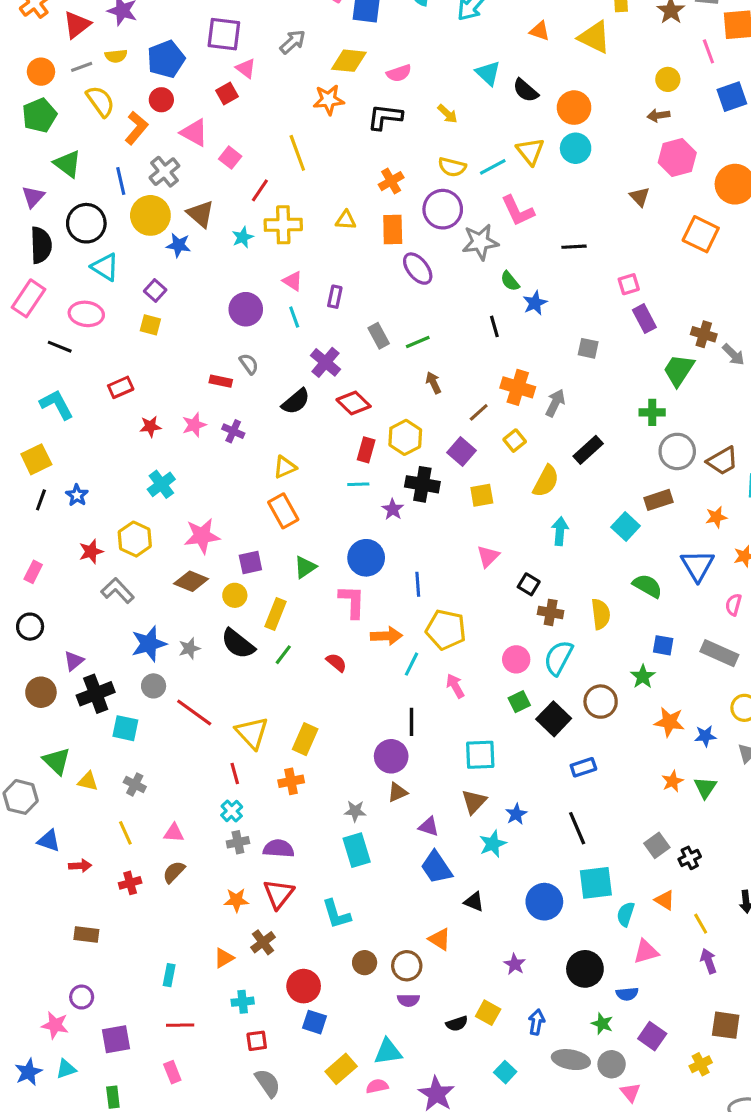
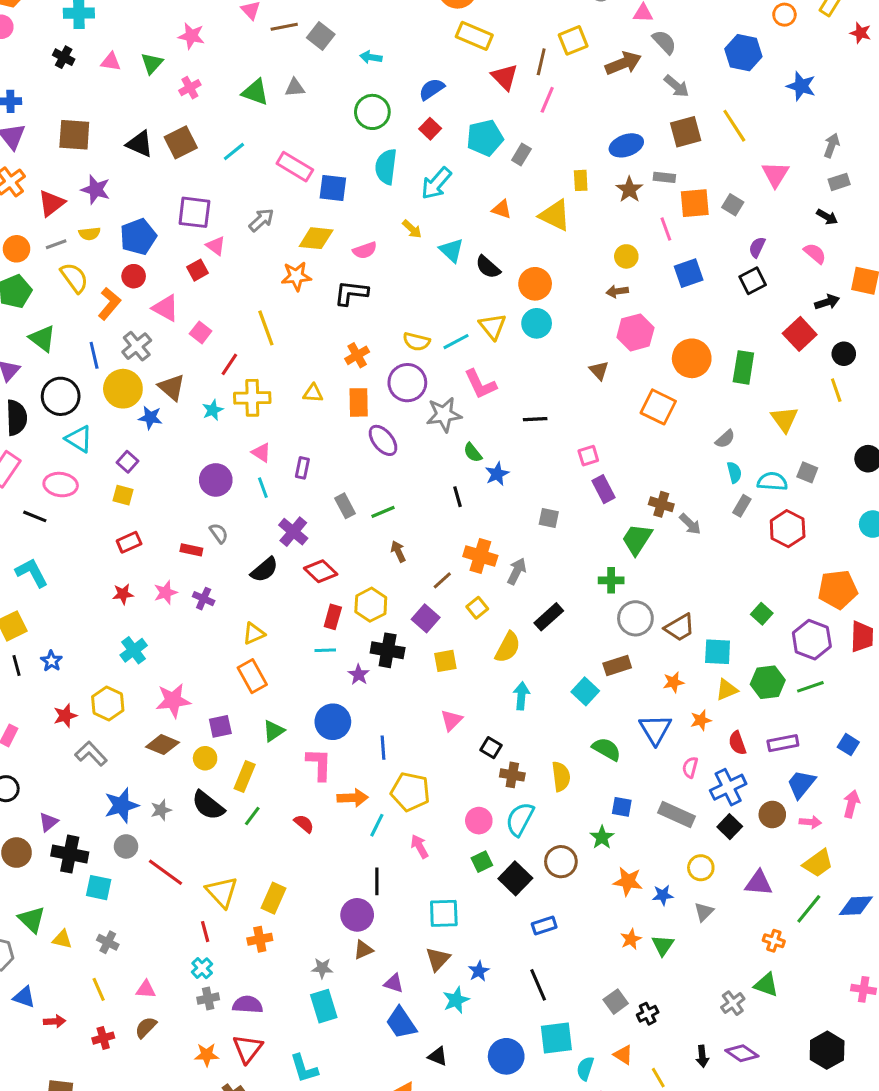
yellow arrow: (447, 114) -> (412, 229), moved
red rectangle: (121, 387) -> (129, 542), moved
black line: (41, 500) -> (17, 665), turned -35
black cross: (96, 694) -> (70, 854), turned 32

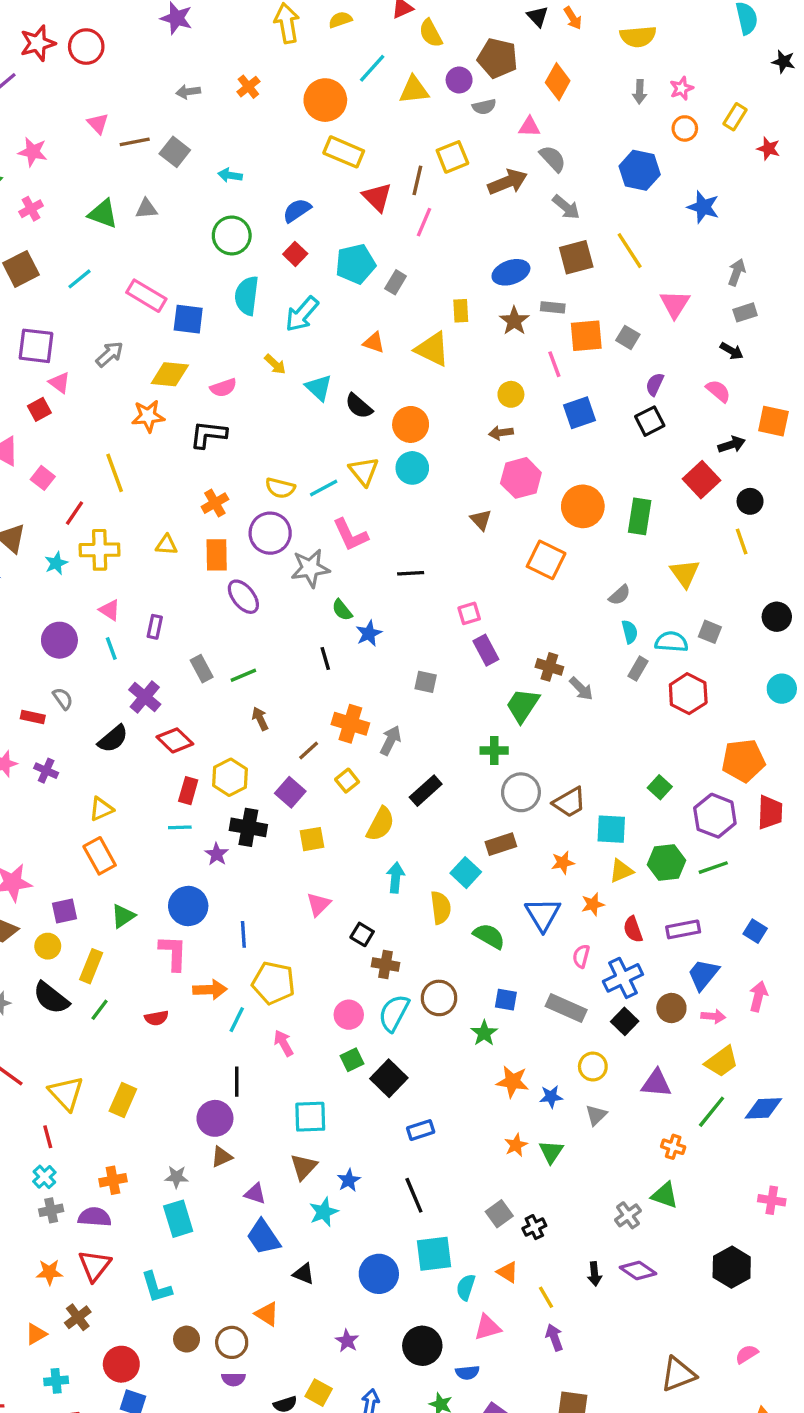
yellow semicircle: (561, 776) -> (441, 908), moved
red semicircle: (304, 824) -> (156, 1018), turned 130
brown circle: (561, 862) -> (439, 998), moved
orange cross: (260, 939) -> (113, 1180), moved

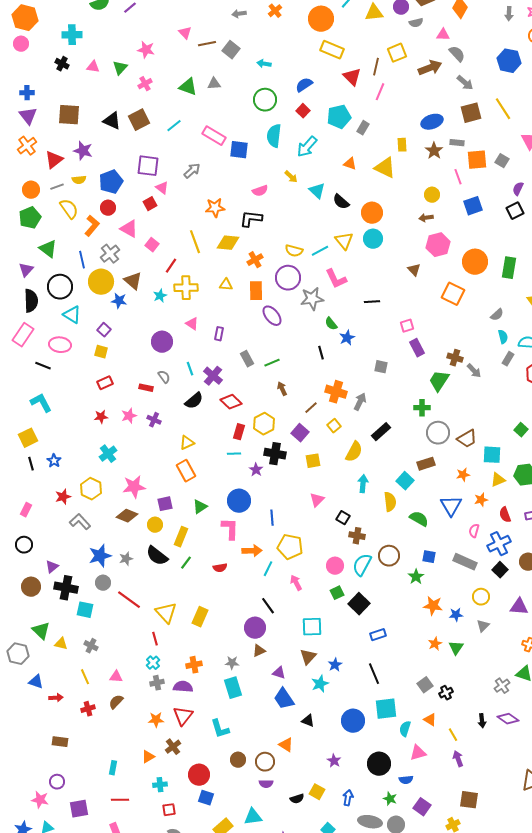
yellow diamond: (170, 374) -> (228, 243), moved
cyan line: (111, 648) -> (190, 369), moved
black line: (237, 1082) -> (268, 606), turned -36

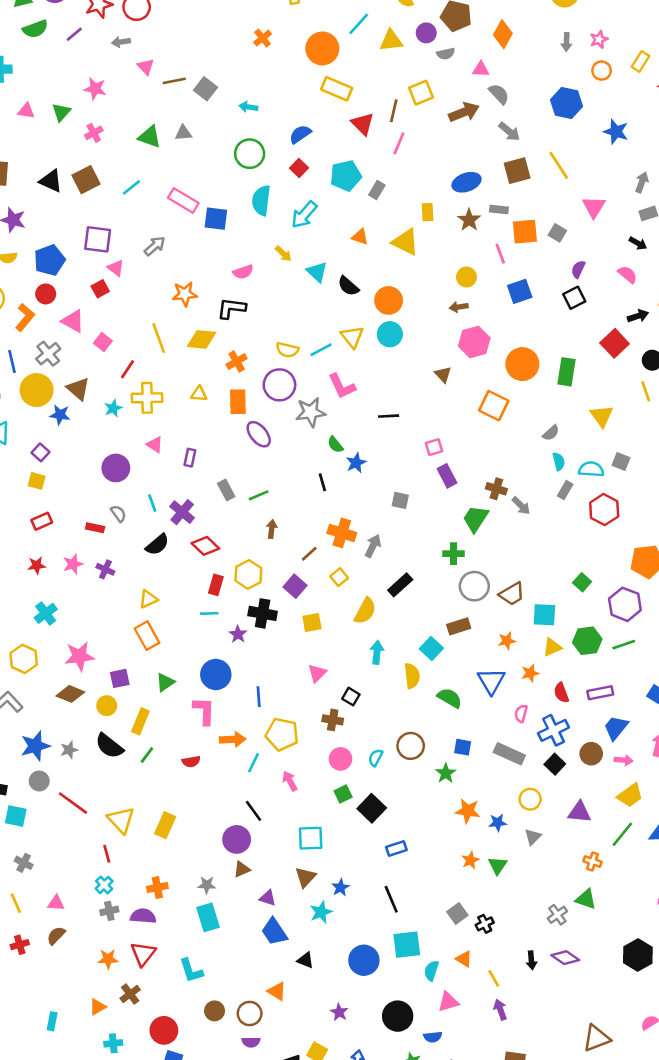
gray arrow: (239, 14) -> (121, 42), moved
brown arrow: (282, 389) -> (272, 529), turned 32
brown cross: (357, 536) -> (333, 720), moved
cyan semicircle: (362, 565) -> (376, 758), size x0.6

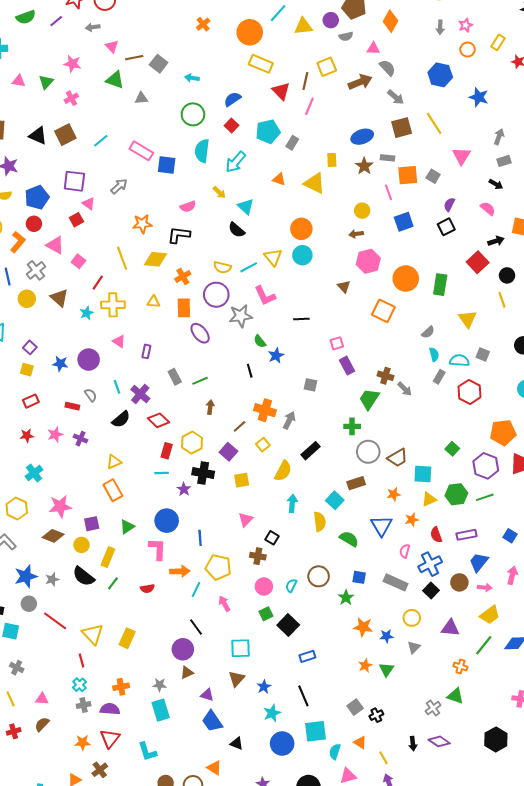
green triangle: (150, 137) -> (115, 80), moved
black semicircle: (348, 286) -> (237, 230), moved
yellow circle: (37, 390) -> (27, 299), size x0.7
blue star: (60, 415) -> (60, 364), moved
cyan star: (321, 912) -> (272, 713), moved

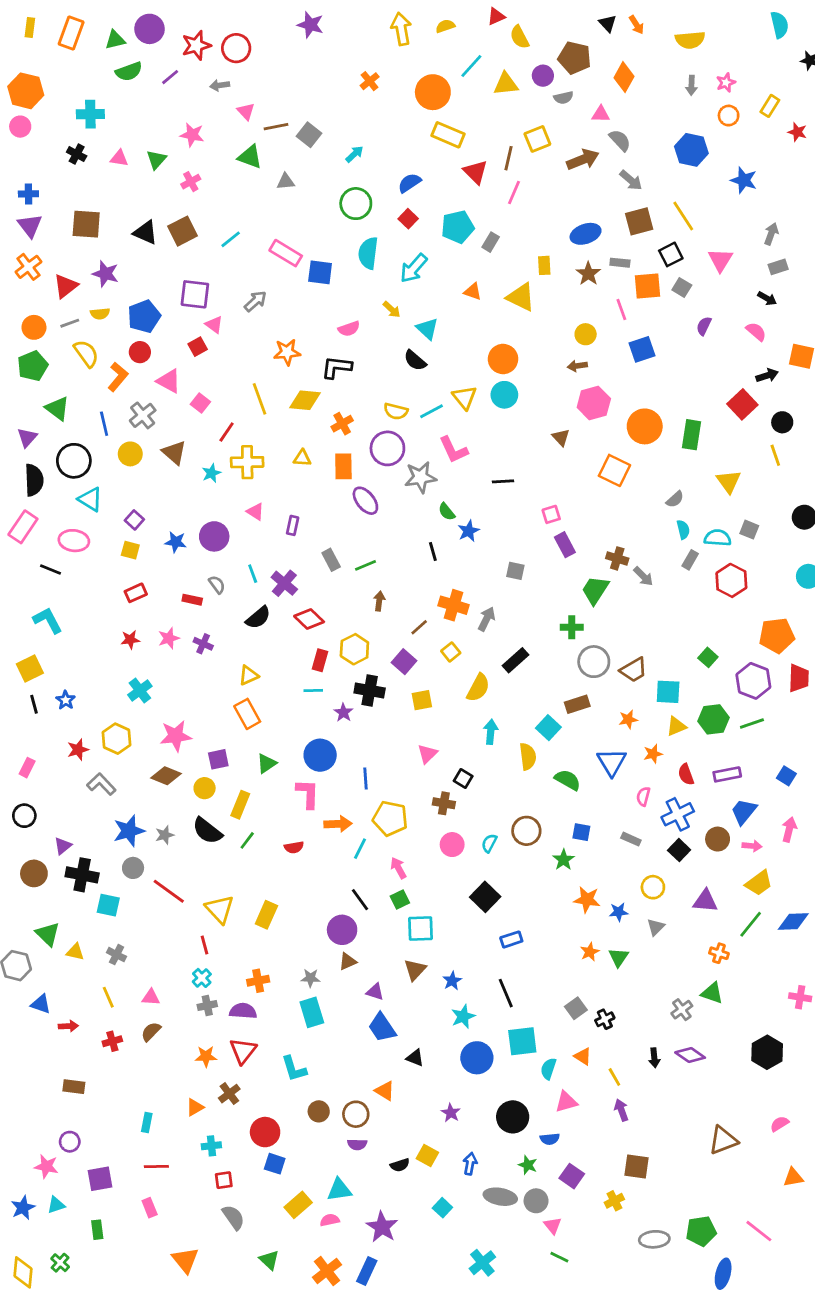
cyan arrow: (192, 78) -> (354, 154), turned 128
black square: (446, 227) -> (671, 254), moved
gray rectangle: (396, 582) -> (631, 839), size x0.6
green square: (266, 614) -> (400, 900), moved

